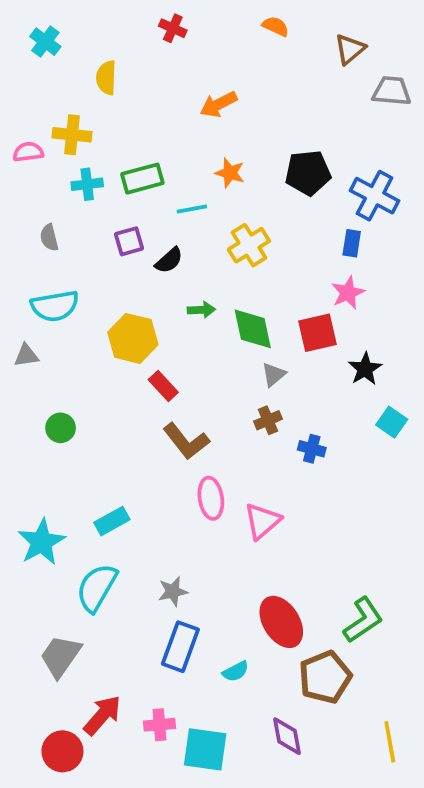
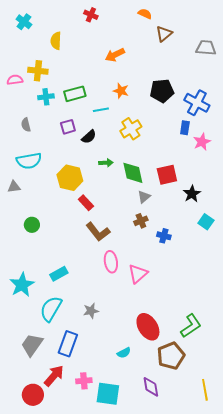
brown triangle: (350, 49) -> (164, 34), moved
pink star: (348, 293) -> (202, 142), moved
blue rectangle: (180, 647) -> (68, 344), moved

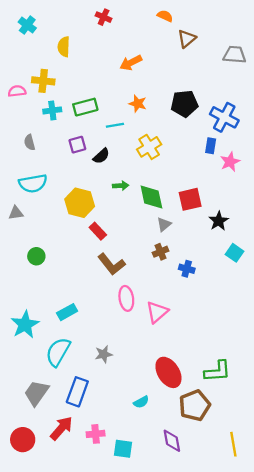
green L-shape: (191, 326) -> (217, 371), turned 30
cyan square: (108, 394) -> (123, 449), size x0.7
red circle: (33, 395) -> (23, 440), moved

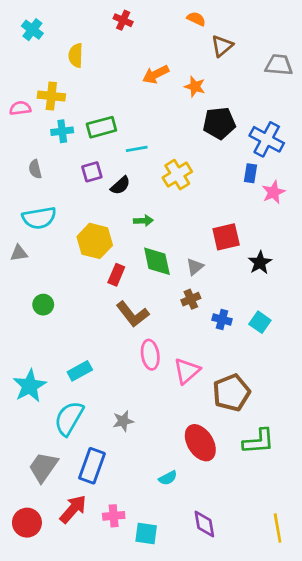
orange star: (138, 104) -> (195, 87), moved
green diamond: (151, 197) -> (157, 261), moved
red rectangle: (98, 231) -> (116, 275), turned 66
cyan square: (235, 253) -> (260, 322), moved
brown pentagon: (195, 405) -> (231, 393), moved

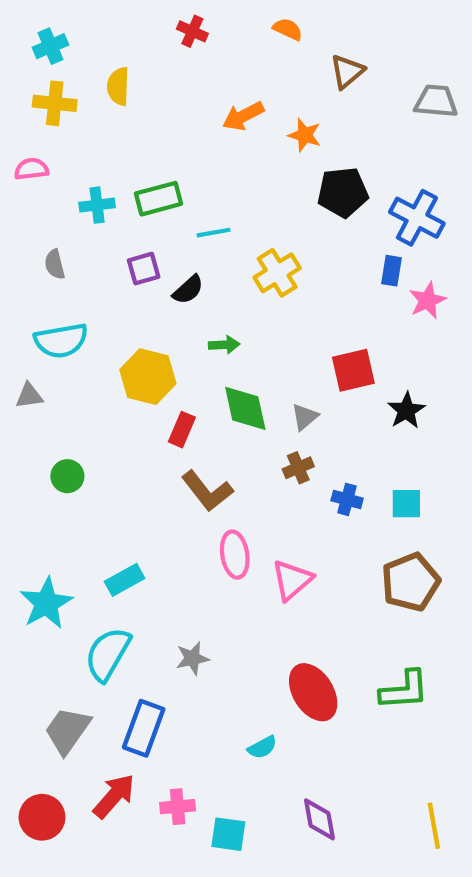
orange semicircle: (196, 19) -> (288, 29), moved
cyan cross: (32, 30) -> (50, 46), turned 30
yellow cross: (51, 96) -> (55, 103), moved
cyan square: (260, 322) -> (406, 504), turned -35
brown pentagon: (231, 393) -> (411, 582), moved

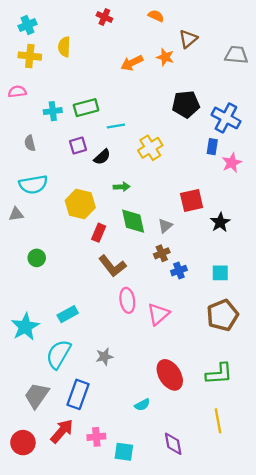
orange star: (305, 135) -> (165, 57), moved
blue cross: (347, 499) -> (179, 271), moved, turned -35
yellow line: (434, 826) -> (218, 421), moved

